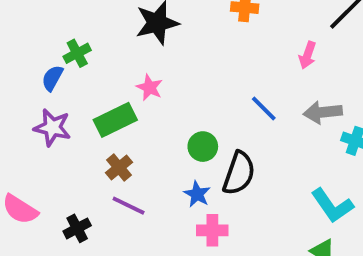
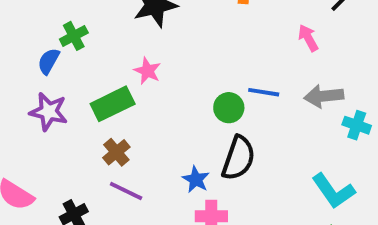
pink arrow: (307, 55) -> (308, 38), turned 132
blue line: (264, 108) -> (264, 92), turned -36
green circle: (203, 147) -> (229, 108), moved

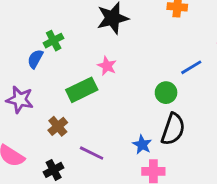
blue line: (264, 92) -> (191, 67), moved, turned -40
purple star: (49, 112) -> (20, 100), moved
brown cross: (116, 152) -> (58, 126), moved

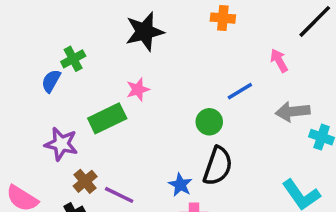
pink star: (107, 66) -> (138, 89), turned 30
purple star: (20, 100) -> (61, 144), moved
brown cross: (58, 126) -> (85, 181), moved

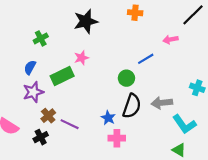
pink arrow: (279, 61) -> (170, 40), turned -72
blue semicircle: (51, 81) -> (30, 67), moved
gray arrow: (293, 112) -> (162, 103), moved
purple star: (61, 144) -> (33, 92), turned -30

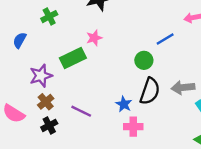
blue semicircle: (30, 67) -> (20, 40), moved
brown cross: (48, 116) -> (46, 102), moved

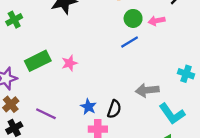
pink star: (94, 38) -> (70, 63), moved
green circle: (144, 60) -> (133, 18), moved
black semicircle: (150, 91) -> (114, 109), moved, size x0.7

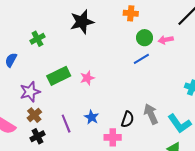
gray arrow: (147, 90) -> (151, 114), moved, turned 72
blue star: (88, 107) -> (92, 117), moved
purple line: (46, 114) -> (66, 124), turned 42

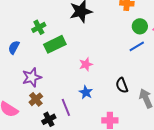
green rectangle: (59, 76) -> (55, 44), moved
blue star: (92, 117) -> (86, 92), moved
black semicircle: (128, 119) -> (122, 85), moved, turned 140
black cross: (37, 136) -> (49, 119), moved

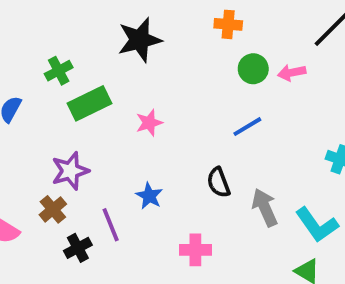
blue line: (137, 46) -> (247, 127), moved
pink star: (86, 64) -> (149, 123), moved
purple star: (32, 77) -> (70, 171), moved

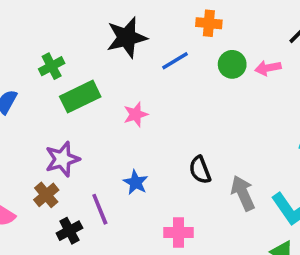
blue line: (247, 127) -> (175, 61), moved

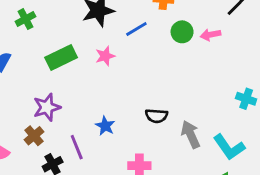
green cross: (52, 66) -> (25, 19), moved
pink star: (136, 114) -> (105, 56), moved
black semicircle: (200, 170) -> (156, 116), turned -65

